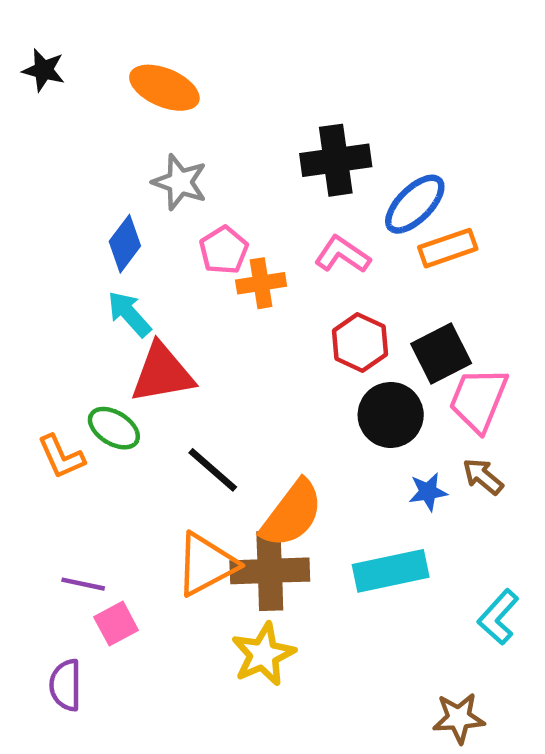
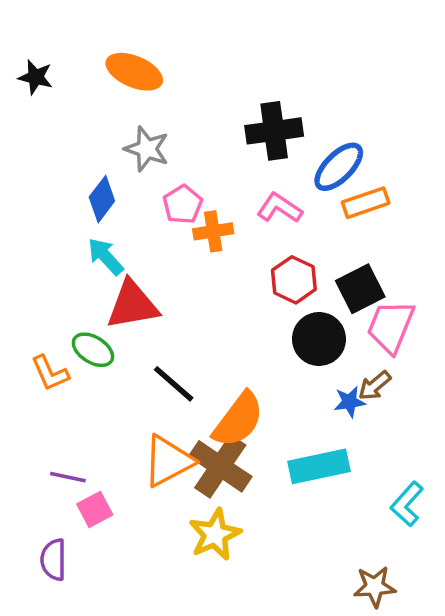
black star: (44, 70) -> (36, 77), moved
brown arrow: (483, 476) -> (375, 386), moved, turned -80
brown cross: (270, 571) -> (220, 466), turned 36

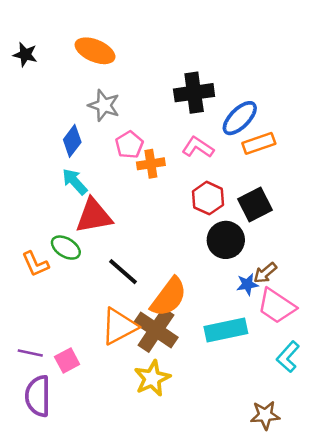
pink trapezoid: (391, 326) -> (277, 306), moved, turned -78
purple line: (68, 477) -> (30, 353), moved
purple semicircle: (53, 560) -> (38, 396), size x1.4

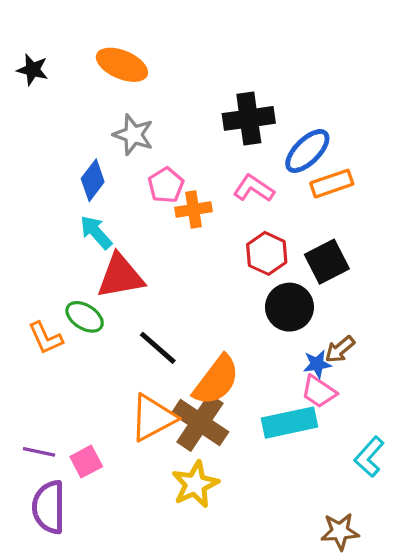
pink trapezoid: (277, 306) -> (319, 392), moved, size x0.7

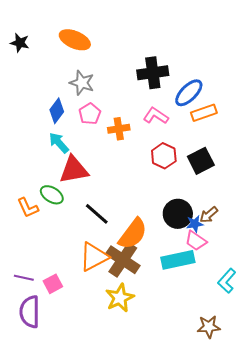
pink pentagon: (166, 185) -> (90, 114), moved
black circle: (289, 307) -> (178, 214), moved

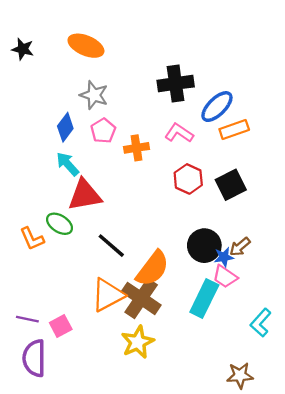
cyan rectangle: (178, 260) -> (204, 298), turned -52

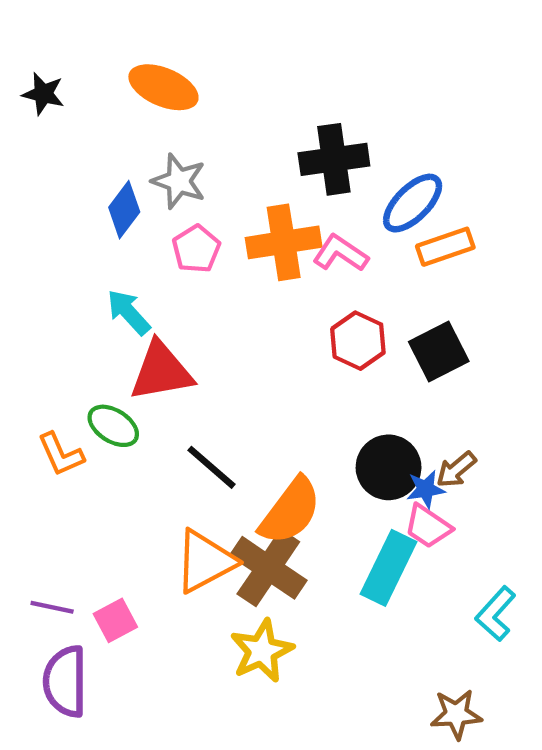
blue diamond: (65, 127) -> (124, 210), moved
orange cross: (137, 148) -> (284, 242), moved, size x1.5

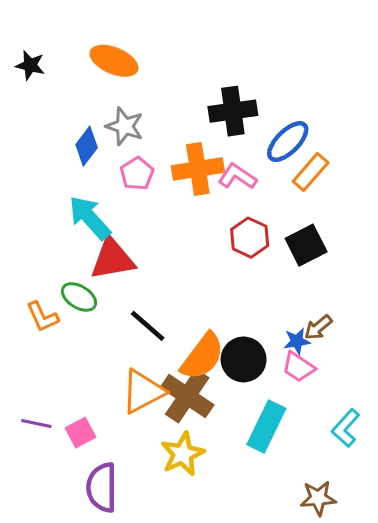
orange rectangle: (445, 247) -> (311, 172), turned -30
cyan arrow: (129, 312) -> (90, 218), size x1.4
black circle: (389, 467) -> (244, 359), moved
cyan rectangle: (389, 568) -> (266, 426), moved
purple semicircle: (65, 681) -> (102, 487), moved

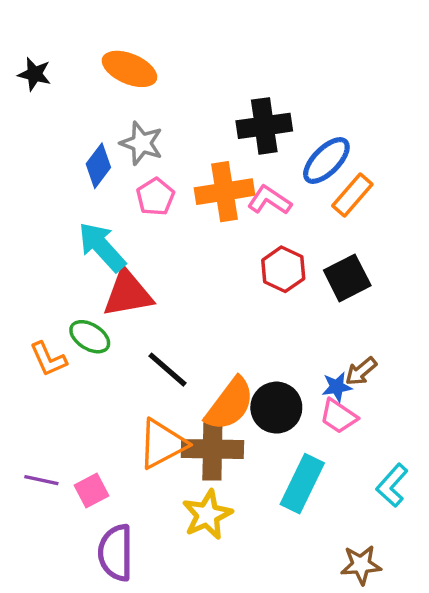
brown cross: (187, 396) -> (212, 449), turned -33

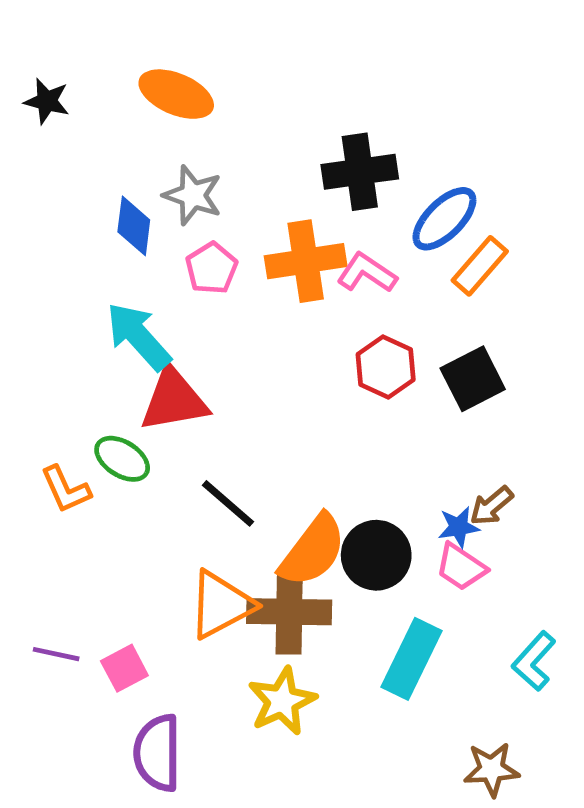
blue diamond: (98, 166) -> (134, 226), turned -30

